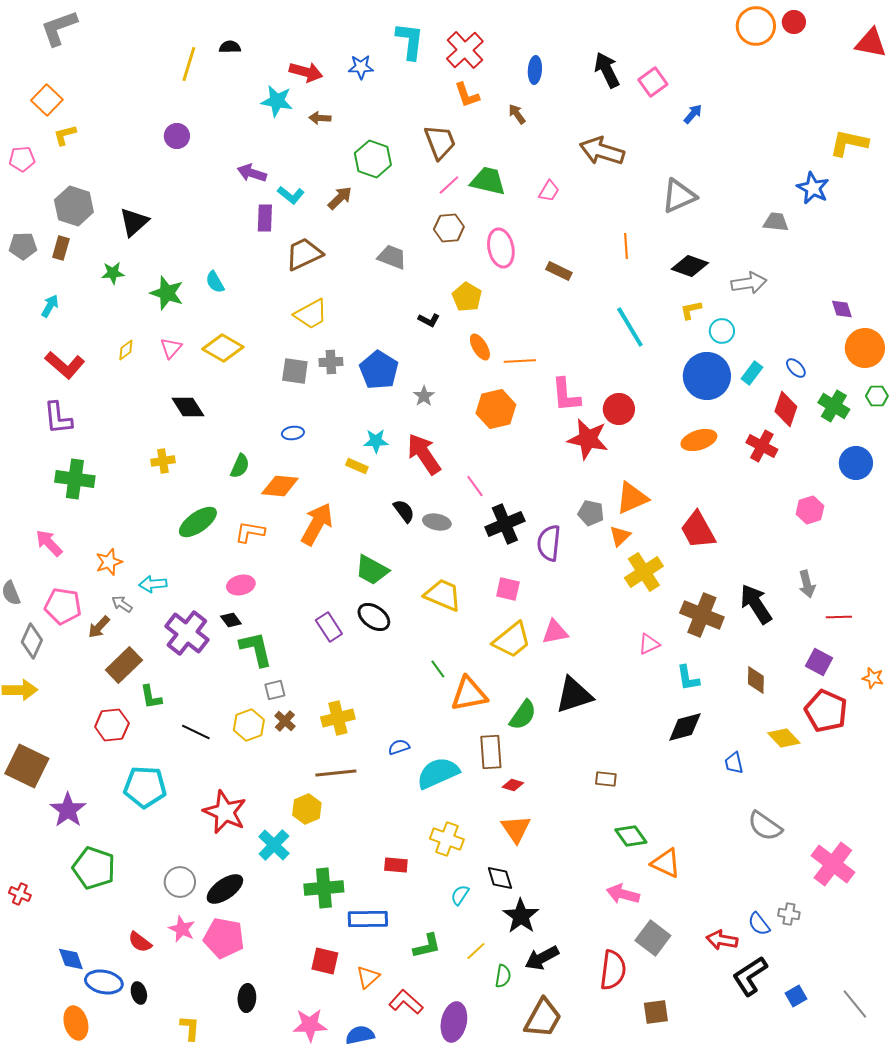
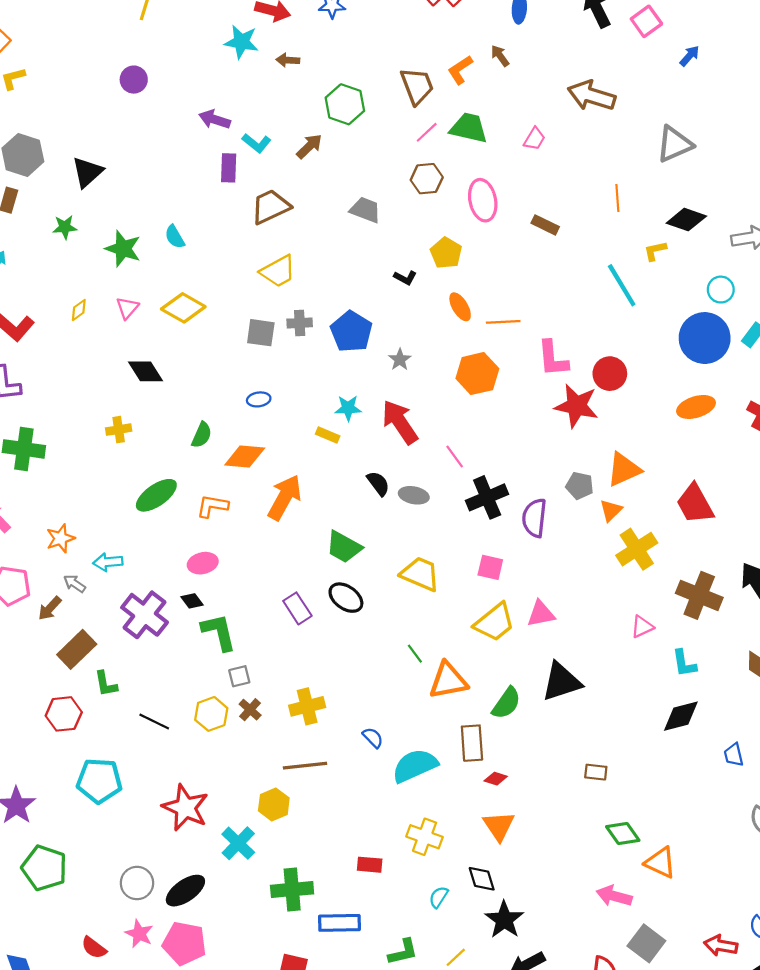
orange L-shape: (467, 95) -> (460, 70), moved, turned 76
yellow L-shape: (691, 310) -> (655, 251), moved
blue semicircle: (399, 747) -> (373, 738), turned 65

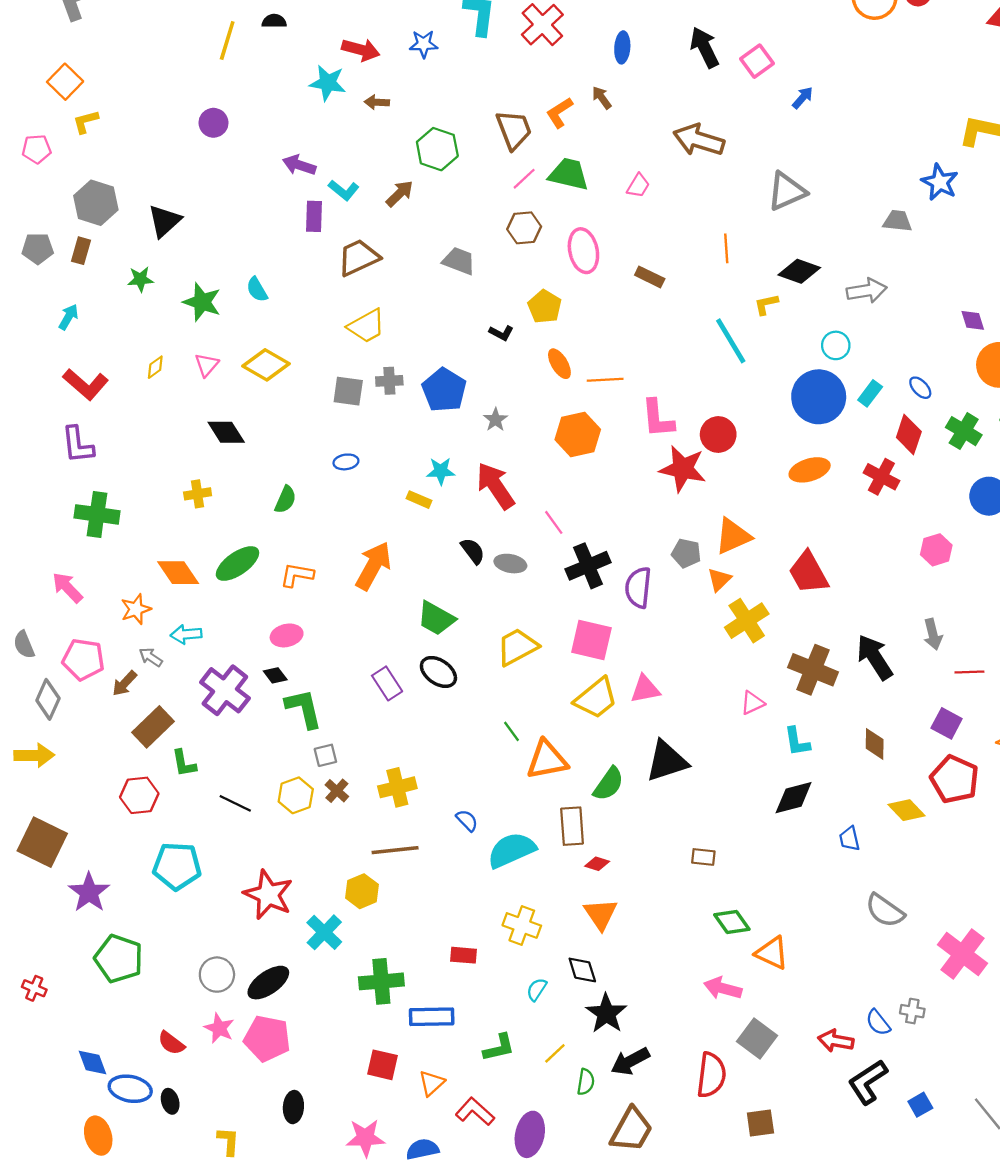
orange diamond: (245, 457) -> (178, 573), moved, turned 51
pink square: (490, 567) -> (591, 640), size x1.5
yellow trapezoid: (420, 574) -> (517, 647), turned -51

